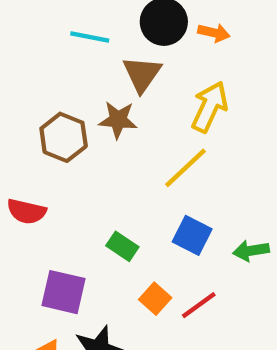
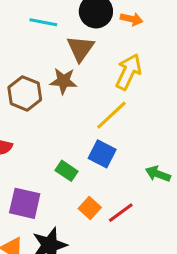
blue square: (192, 235) -> (102, 154), moved
green arrow: (251, 251) -> (158, 174), turned 30

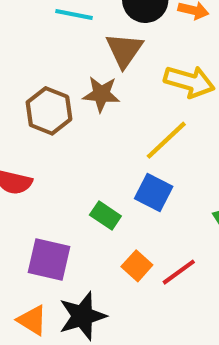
yellow arrow: (128, 72) -> (189, 82), turned 81

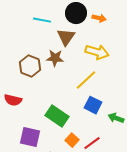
blue square: (154, 192) -> (93, 105), moved
green rectangle: (105, 216) -> (57, 116), size x1.6

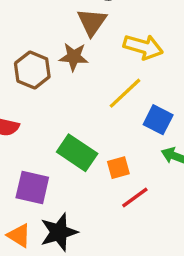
blue square: (93, 105) -> (158, 120), moved
orange square: (72, 140) -> (118, 168), moved, turned 32

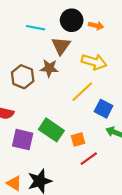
purple square: (32, 187) -> (23, 140), moved

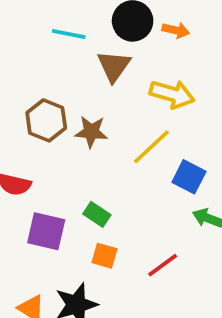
brown star: (49, 68) -> (91, 132), moved
green rectangle: (51, 130) -> (97, 214), size x0.6
orange square: (78, 140) -> (104, 256), moved, turned 32

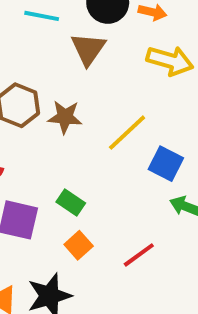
yellow arrow: (172, 94) -> (170, 61), moved
orange square: (104, 256) -> (79, 245), turned 32

